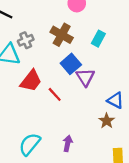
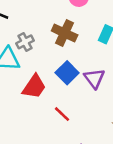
blue square: (71, 64) -> (67, 73), moved
red line: (55, 94) -> (62, 114), moved

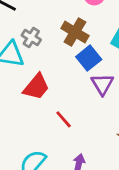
gray cross: (25, 42) -> (31, 38), turned -36
blue square: (67, 73) -> (89, 58), moved

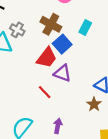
purple triangle: (102, 84) -> (62, 73), moved, turned -36
red trapezoid: (36, 87) -> (47, 58), moved

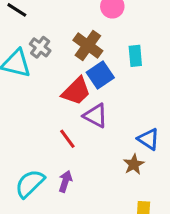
cyan rectangle: (85, 27) -> (135, 56), turned -40
purple arrow: (58, 126) -> (65, 181), moved

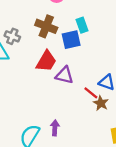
blue square: (100, 75) -> (71, 40), moved, turned 36
red line: (67, 139) -> (91, 93), moved

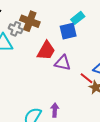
cyan rectangle: (82, 25) -> (78, 18), turned 72
brown cross: (46, 26) -> (30, 21), moved

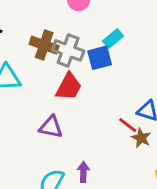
gray cross: (16, 29) -> (68, 50), moved, size x1.5
purple triangle: (63, 63) -> (51, 127), moved

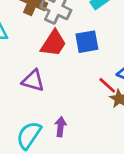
blue square: (100, 58) -> (87, 42), moved

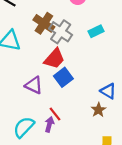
blue square: (87, 42) -> (63, 77), moved, turned -36
red line: (107, 85) -> (55, 114), moved

